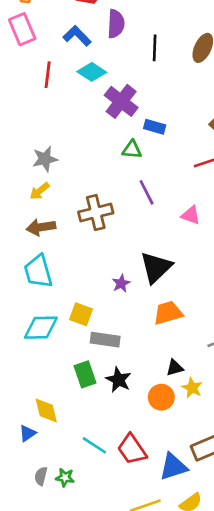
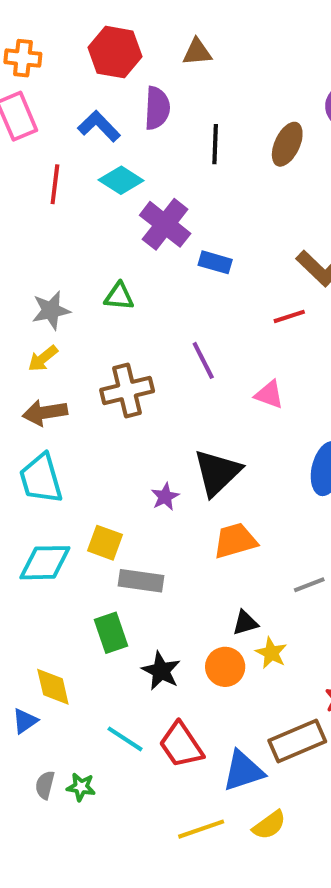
green triangle: (132, 150) -> (119, 296), moved
black star: (118, 380) -> (161, 671), moved

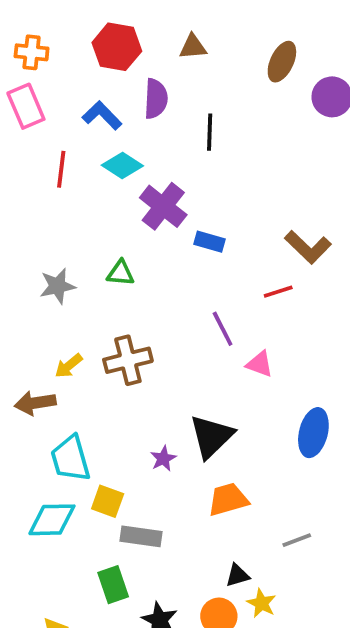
brown ellipse: (287, 144) -> (282, 62), moved
yellow arrow: (43, 358) -> (69, 366), moved
purple line: (203, 360) -> (223, 329), moved
brown arrow: (45, 413) -> (35, 403), moved
cyan trapezoid: (41, 479) -> (70, 459), moved

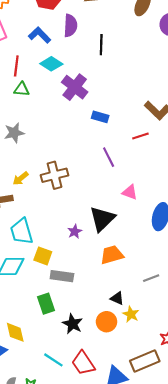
blue rectangle: (210, 242) -> (100, 117), moved
green triangle: (121, 273) -> (22, 89), moved
pink triangle: (260, 364) -> (130, 192), moved
black triangle: (237, 575) -> (117, 298), turned 40

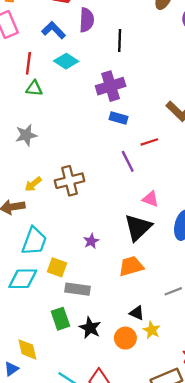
purple cross: (75, 87) -> (111, 86), moved, turned 35
red line: (140, 136) -> (149, 142), moved
black triangle: (102, 219) -> (138, 227), moved
cyan trapezoid: (22, 231) -> (34, 241), turned -144
black star: (73, 324) -> (90, 328), moved

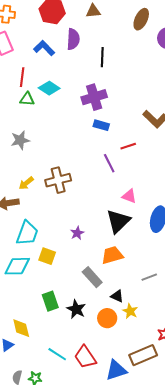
cyan diamond: (66, 61) -> (49, 88), moved
gray rectangle: (78, 289) -> (92, 277), moved, turned 40

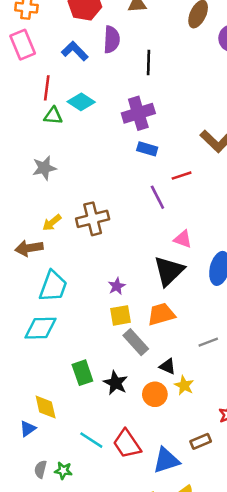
yellow square: (47, 256) -> (121, 315), moved, turned -30
brown rectangle: (143, 355) -> (201, 441), size x0.6

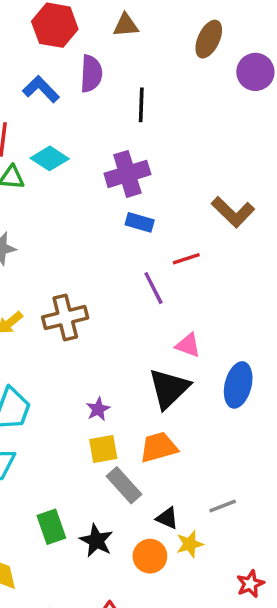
gray line: (208, 342) -> (223, 506), moved
yellow star: (184, 385) -> (190, 544), turned 30

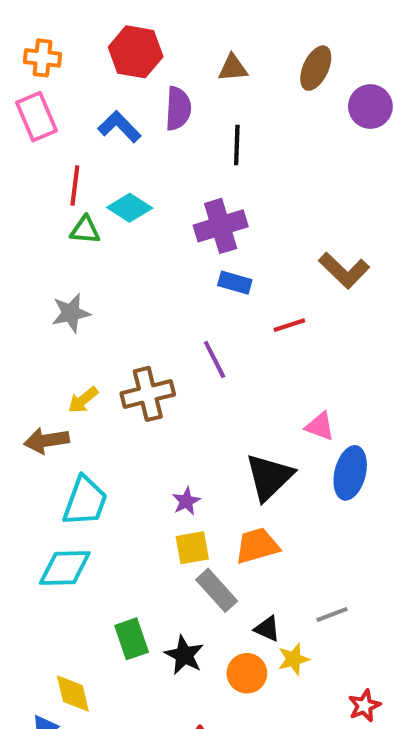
brown triangle: (126, 25) -> (233, 68), moved
purple line: (153, 288) -> (215, 360), moved
pink triangle: (188, 345) -> (320, 426), moved

